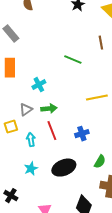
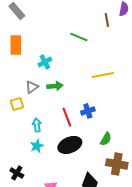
red line: (52, 131) -> (67, 117), moved
cyan arrow: (31, 140) -> (37, 125), moved

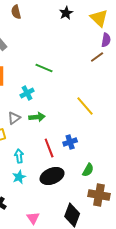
brown line: (107, 20) -> (97, 57), moved, turned 64
green line: (79, 37) -> (44, 68), moved
yellow line: (103, 75) -> (85, 106), turned 60

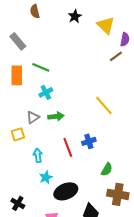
black star: (66, 13) -> (75, 16), moved
yellow triangle: (99, 18) -> (106, 25), moved
green line: (44, 68) -> (41, 67), moved
black ellipse: (52, 176) -> (66, 191), moved
cyan star: (19, 177) -> (46, 177), moved

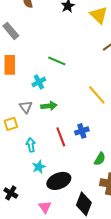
green line: (41, 67) -> (57, 61), moved
gray triangle: (33, 117) -> (26, 107), turned -32

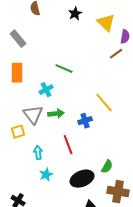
gray triangle: (26, 107) -> (33, 115), size x1.5
blue cross: (82, 131) -> (85, 121), moved
black ellipse: (59, 181) -> (82, 179), moved

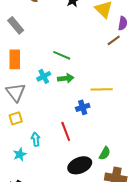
yellow line: (104, 103) -> (102, 89), turned -50
green arrow: (56, 114) -> (66, 78), moved
gray triangle: (33, 115) -> (16, 92), moved
cyan star: (46, 175) -> (20, 154), moved

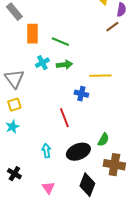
orange rectangle: (15, 59) -> (32, 34), moved
blue cross: (83, 107) -> (81, 94), turned 32
cyan arrow: (36, 139) -> (46, 151), moved
cyan star: (20, 154) -> (12, 127), moved

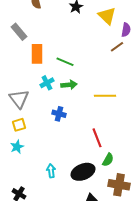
blue cross: (81, 94) -> (59, 114), moved
red line: (64, 118) -> (97, 138), moved

